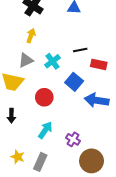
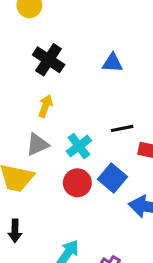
red circle: (44, 97) -> (77, 183), moved

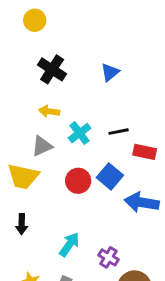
blue triangle: (113, 63) -> (110, 72), turned -42
yellow arrow: (45, 106) -> (49, 111), turned -102
cyan cross: (79, 146) -> (80, 133), moved

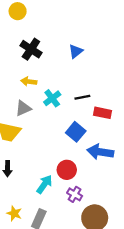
red circle: (78, 181) -> (67, 170), moved

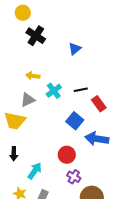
black cross: (31, 49) -> (36, 36), moved
red rectangle: (102, 113) -> (99, 104), turned 42
cyan arrow: (44, 184) -> (35, 171), moved

